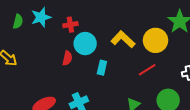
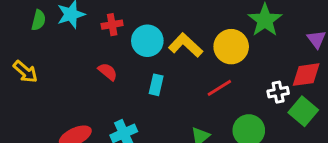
cyan circle: (85, 44) -> (147, 41), moved
red semicircle: (67, 58) -> (108, 72), turned -64

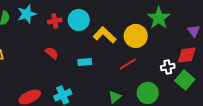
cyan circle: (147, 41) -> (79, 20), moved
cyan rectangle: (156, 85) -> (85, 62), turned 72

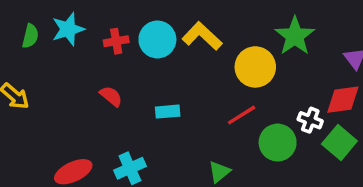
yellow L-shape: (105, 35) -> (202, 36), moved
white cross: (168, 67) -> (310, 120), turned 32
green circle: (148, 93) -> (278, 143), moved

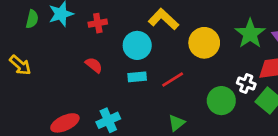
green star: (295, 36) -> (250, 34), moved
cyan circle: (157, 39) -> (137, 45), moved
red line: (242, 115) -> (173, 80), moved

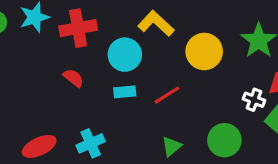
red cross: (98, 23) -> (78, 28), size x1.6
green circle: (221, 101) -> (224, 140), moved

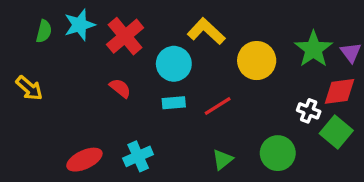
red cross: (78, 28) -> (125, 36), turned -30

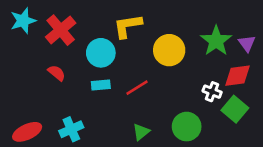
yellow L-shape: (206, 31) -> (128, 26), turned -52

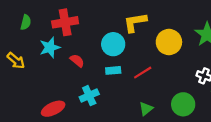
cyan star: (23, 21) -> (50, 47), moved
red cross: (61, 30) -> (65, 22), moved, turned 30
cyan cross: (71, 129) -> (89, 96), moved

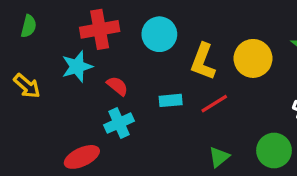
green semicircle: (26, 22) -> (29, 26), moved
yellow L-shape: (135, 22) -> (203, 62), moved, turned -60
cyan circle: (113, 44) -> (159, 34), moved
cyan cross: (89, 96) -> (119, 123), moved

